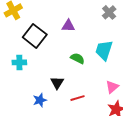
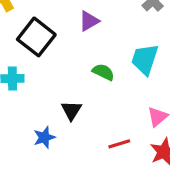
purple triangle: (68, 26) -> (89, 21), turned -32
red line: (77, 98) -> (119, 144), moved

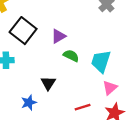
purple triangle: (89, 21) -> (59, 36), moved
cyan trapezoid: (145, 59) -> (101, 61), moved

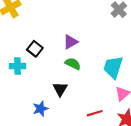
black square: (23, 31) -> (35, 49), moved, size x0.6
green semicircle: (71, 56) -> (73, 64), moved

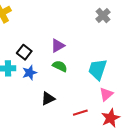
black triangle: (60, 89) -> (48, 99), moved, turned 32
blue star: (41, 109) -> (30, 73), moved

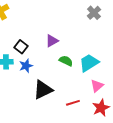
green semicircle: (60, 66) -> (66, 61), moved
cyan trapezoid: (98, 69) -> (89, 63), turned 40
black triangle: (48, 99) -> (43, 90), size x1.5

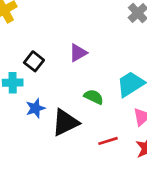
green semicircle: (66, 61) -> (94, 97), moved
blue star: (26, 66) -> (35, 108), moved

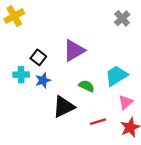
purple triangle: (78, 53) -> (74, 50), size x1.5
blue star: (35, 108) -> (43, 80), moved

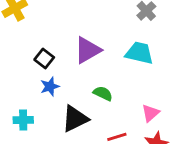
cyan cross: (21, 75) -> (23, 120), moved
cyan trapezoid: (116, 76) -> (139, 53), moved, turned 45

